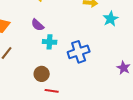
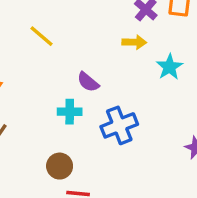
purple semicircle: (37, 25) -> (88, 82), moved

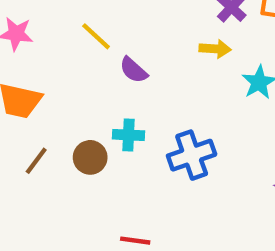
purple semicircle: (88, 82) -> (133, 70), moved
brown circle: (60, 166) -> (90, 157), moved

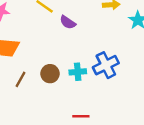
cyan cross: (128, 135) -> (78, 72), moved

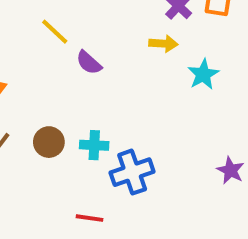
blue cross: (106, 65) -> (132, 172), moved

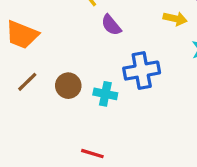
blue cross: (132, 172) -> (142, 71), moved

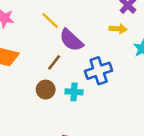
purple semicircle: (111, 25) -> (71, 40), size x1.5
brown line: (27, 82) -> (54, 62), moved

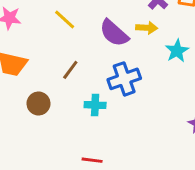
purple semicircle: (71, 40) -> (114, 33), moved
brown circle: (46, 90) -> (38, 104), moved

